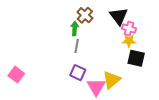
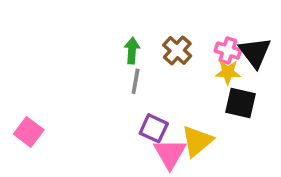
brown cross: (85, 15) -> (177, 50), moved
black triangle: (119, 16) -> (255, 52), moved
purple square: (78, 73) -> (154, 128), moved

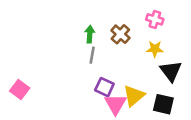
pink cross: (228, 50) -> (155, 19), moved
black triangle: (255, 52) -> (171, 71), moved
black square: (241, 103) -> (163, 104), moved

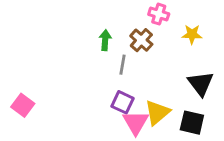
pink cross: (155, 19) -> (159, 14), moved
yellow star: (155, 49) -> (192, 34), moved
gray line: (92, 55) -> (123, 65), moved

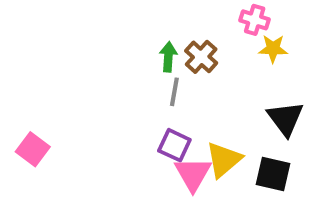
pink cross: (159, 14) -> (255, 20), moved
green arrow: (105, 40) -> (168, 57), moved

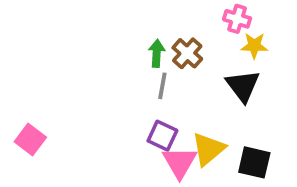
black triangle: (285, 118) -> (243, 86), moved

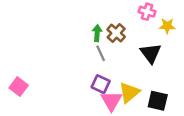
yellow star: (254, 46) -> (167, 26), moved
gray line: (162, 86) -> (101, 53), turned -35

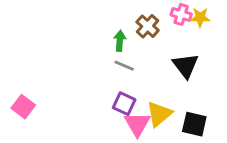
yellow star: (167, 26) -> (200, 17), moved
brown cross: (116, 33) -> (148, 26), moved
gray line: (101, 53) -> (124, 66), turned -42

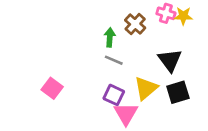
pink square: (23, 107) -> (52, 88), moved
yellow triangle: (159, 114) -> (146, 88), moved
black square: (194, 124) -> (178, 92), moved, turned -30

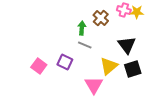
purple square: (114, 95) -> (65, 62), moved

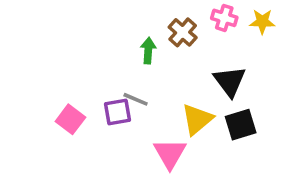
yellow star: (137, 12) -> (262, 22), moved
gray line: (85, 45) -> (136, 99), moved
purple square: (65, 62) -> (117, 112), turned -35

